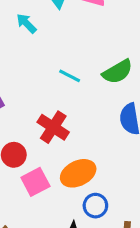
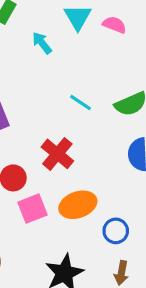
blue circle: (95, 206) -> (116, 231), moved

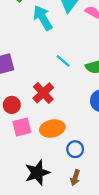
cyan arrow: (42, 43) -> (43, 18), size x1.6

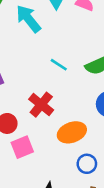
orange ellipse: (52, 128) -> (72, 132), moved

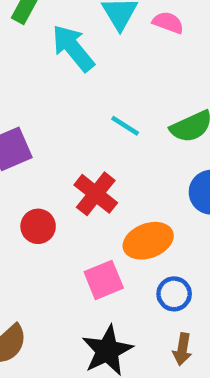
pink square: (22, 147) -> (104, 280), moved

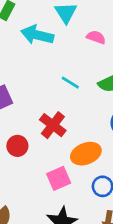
pink semicircle: (168, 23) -> (96, 37), moved
cyan arrow: (73, 48) -> (37, 35), turned -36

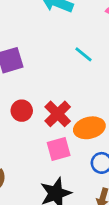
red cross: (53, 125) -> (58, 114), moved

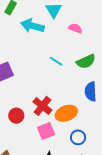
red circle: (22, 111) -> (16, 116), moved

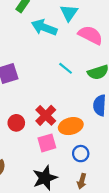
pink semicircle: (75, 28) -> (90, 35), size x1.6

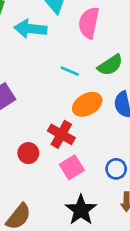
pink semicircle: (90, 35) -> (89, 23), turned -90
orange ellipse: (71, 126) -> (87, 104), moved

